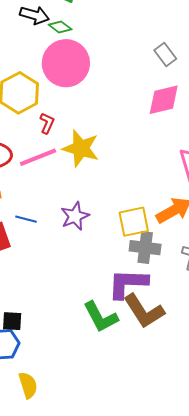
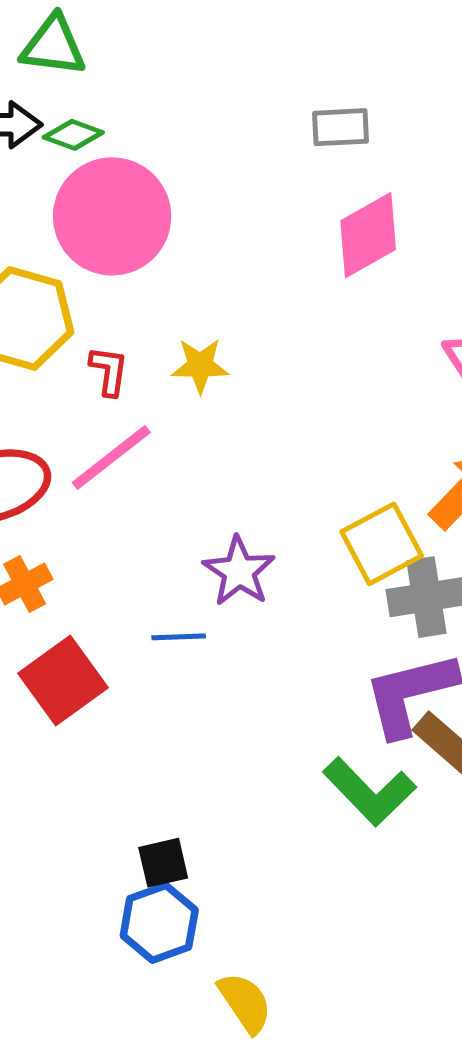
gray rectangle: (165, 54) -> (341, 127), turned -40
yellow star: (81, 148) -> (200, 366), moved, size x0.6
blue line: (26, 219) -> (179, 637), moved

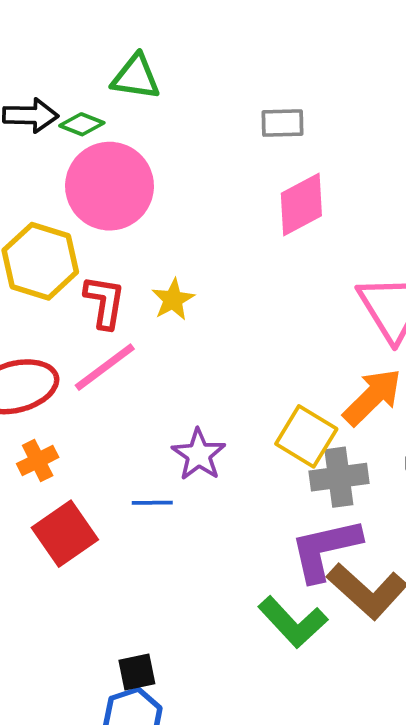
green triangle: (53, 46) -> (136, 77), moved
yellow star: (200, 366) -> (173, 300), turned -30
red L-shape: (109, 371) -> (105, 302), size x1.4
yellow square: (382, 544) -> (306, 436), turned -32

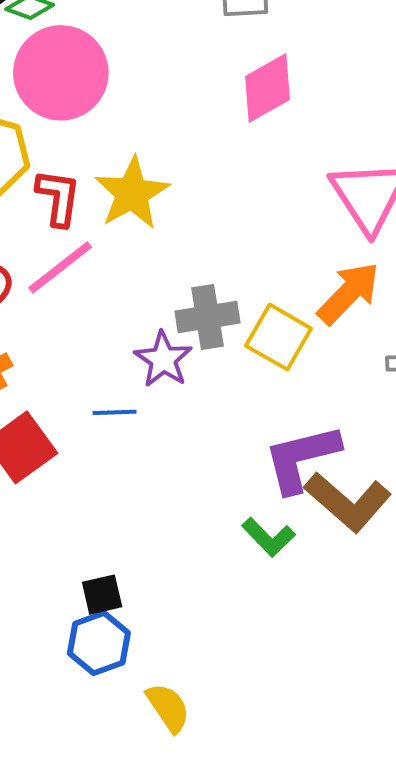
yellow star: (173, 300) -> (132, 193), size x1.6
gray cross: (339, 477) -> (207, 317), moved
green L-shape: (293, 622) -> (269, 537), size x0.7

